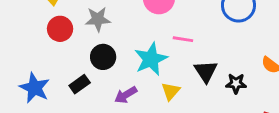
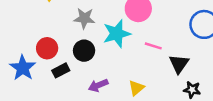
red circle: (60, 29) -> (47, 48), moved
cyan star: (151, 59) -> (117, 34), moved
black triangle: (206, 71) -> (179, 64), moved

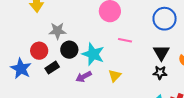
gray star: (84, 18) -> (58, 31), moved
cyan star: (117, 34) -> (93, 54), moved, turned -30
black triangle: (179, 64) -> (161, 53), moved

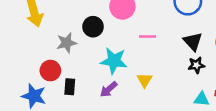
black circle: (69, 50) -> (93, 27), moved
black rectangle: (52, 68) -> (70, 87), turned -40

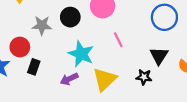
pink line: (147, 36) -> (118, 40), turned 49
black star: (196, 65) -> (144, 77), moved
yellow triangle: (145, 80) -> (105, 79), size x1.6

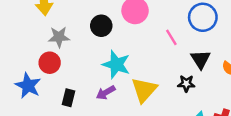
gray star: (42, 25) -> (59, 37), moved
pink line: (118, 40) -> (171, 37), moved
black rectangle: (34, 67) -> (68, 98), moved

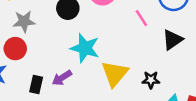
black triangle: (200, 59) -> (173, 40), turned 30
black star: (186, 84) -> (151, 80), moved
purple arrow: (106, 93) -> (62, 78), moved

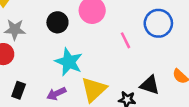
black triangle: (173, 40) -> (150, 85), moved, turned 45
purple arrow: (62, 78) -> (56, 94), moved

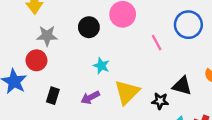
cyan star: (69, 62) -> (101, 66), size x0.6

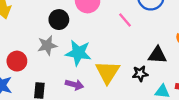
gray star: (47, 36) -> (47, 45), moved
cyan star: (101, 66) -> (78, 53), size x1.6
purple arrow: (90, 98) -> (74, 85), turned -126

